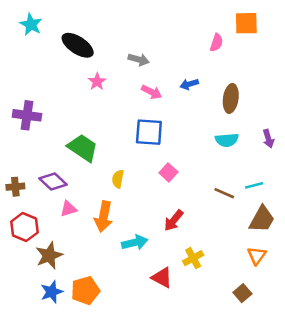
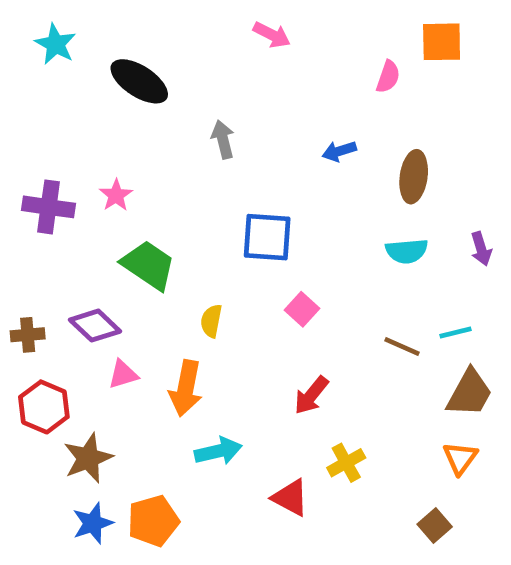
gray arrow: (139, 60) -> (223, 139), moved, turned -120
pink star: (97, 82) -> (116, 195), moved
pink arrow: (152, 92) -> (272, 35), moved
cyan arrow: (135, 242) -> (218, 451), moved

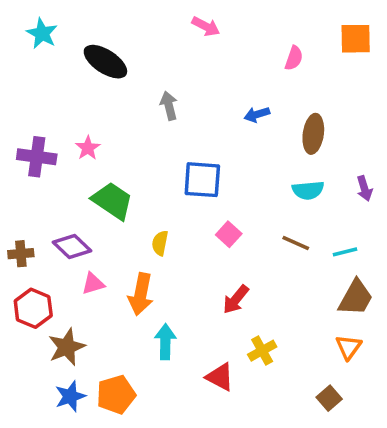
orange square: (442, 42) -> (356, 39), moved
brown line: (402, 346) -> (296, 243), moved
cyan arrow: (218, 451) -> (165, 342), turned -76

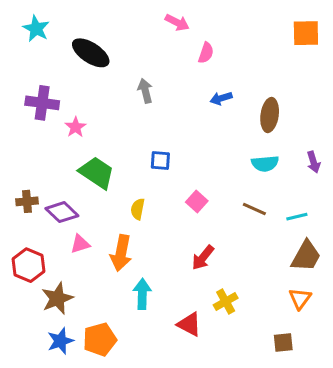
pink semicircle: (294, 58) -> (206, 53), moved
purple cross: (37, 157) -> (42, 103), moved
blue square: (202, 180) -> (160, 160), moved, size x0.6
brown cross: (21, 254) -> (27, 201), moved
brown square: (329, 398) -> (283, 342), turned 35

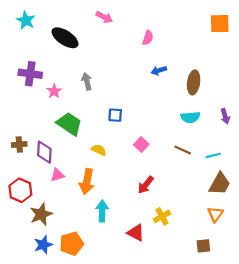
pink arrow: (177, 23) -> (104, 17), moved
gray arrow: (145, 91) -> (87, 81), moved
yellow semicircle: (138, 209) -> (99, 150), turned 104
purple diamond: (62, 212) -> (44, 152), turned 50

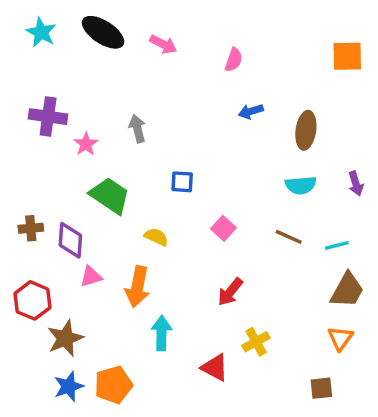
pink arrow: (104, 17) -> (163, 44), moved
orange square: (220, 24) -> (347, 56), moved
black ellipse: (65, 38) -> (103, 32), moved

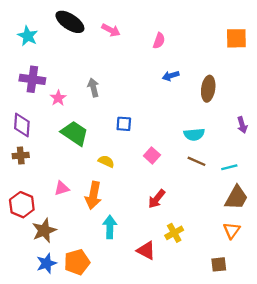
cyan star: (41, 32) -> (28, 36), moved
cyan semicircle: (301, 185) -> (194, 134), moved
purple diamond: (70, 240) -> (22, 125), moved

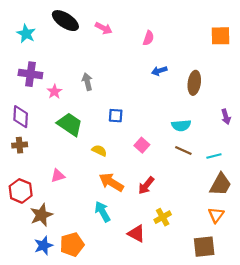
orange arrow: (93, 195) -> (111, 182), moved, turned 110
cyan arrow: (110, 227) -> (103, 212), turned -30
brown square: (219, 264) -> (204, 247), size x1.5

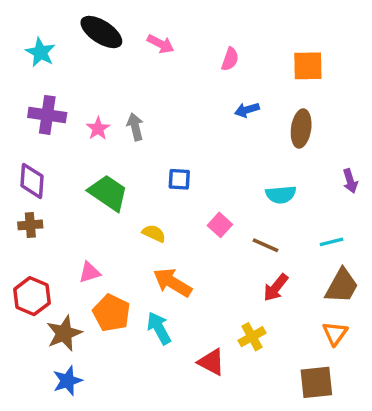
orange square: (220, 36) -> (308, 66), moved
pink star: (54, 92) -> (98, 128), moved
brown line: (183, 151) -> (266, 245), moved
red arrow: (146, 185) -> (276, 288), moved
orange pentagon: (72, 244) -> (112, 313), moved, turned -30

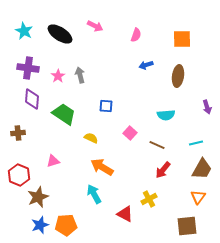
black ellipse: (101, 32) -> (60, 34), moved
purple diamond: (32, 181) -> (32, 99), moved
orange pentagon: (112, 313) -> (66, 225), moved, turned -30

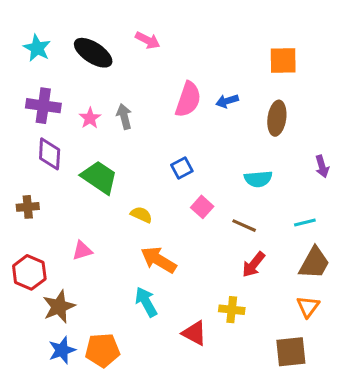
pink semicircle: (136, 35) -> (188, 99), moved, size x1.6
blue square: (106, 106) -> (182, 168), moved, turned -32
yellow cross: (149, 199) -> (232, 310), turned 35

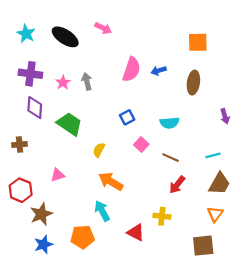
cyan semicircle: (258, 179) -> (169, 123), moved
yellow semicircle: (141, 215) -> (99, 150), turned -88
orange pentagon: (102, 350) -> (83, 237), moved

